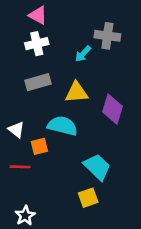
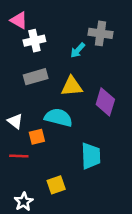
pink triangle: (38, 15) -> (19, 20), moved
cyan trapezoid: (97, 167) -> (91, 156), turned 44
yellow square: (88, 198) -> (56, 185), moved

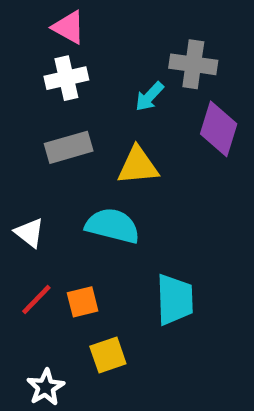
pink triangle: (19, 20) -> (69, 27), moved
purple diamond: (105, 102) -> (219, 129), moved
orange square: (37, 137) -> (83, 302), moved
red line: (19, 156) -> (36, 300), turned -48

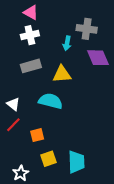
cyan arrow: (149, 97) -> (67, 43), turned -32
purple diamond: (219, 129) -> (98, 58), turned -40
red line: (36, 300) -> (13, 125), moved
cyan trapezoid: (175, 300) -> (76, 162), moved

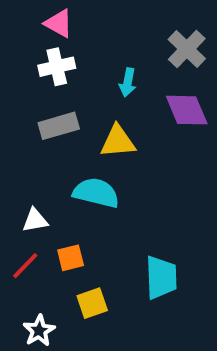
gray cross: (87, 29) -> (187, 49), moved, turned 36
white triangle: (13, 104) -> (35, 220), moved, turned -48
red line: (13, 125) -> (25, 266), moved
cyan trapezoid: (76, 162) -> (161, 277), moved

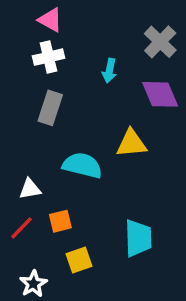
gray rectangle: (59, 126) -> (50, 108), turned -56
yellow triangle: (118, 142) -> (131, 143), moved

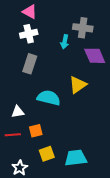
gray cross: (160, 42) -> (83, 28), moved, turned -36
yellow triangle: (131, 143) -> (78, 85), turned -30
red line: (21, 228) -> (13, 135), turned 42
cyan trapezoid: (138, 238) -> (76, 158), moved, turned -95

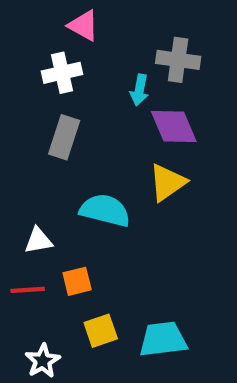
pink triangle: (30, 12) -> (84, 25), moved
purple diamond: (95, 56) -> (174, 127), moved

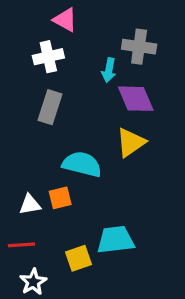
white triangle: (38, 240) -> (30, 205), moved
orange square: (77, 281) -> (60, 198), moved
red line: (28, 290) -> (21, 245), moved
cyan trapezoid: (163, 339) -> (116, 240), moved

